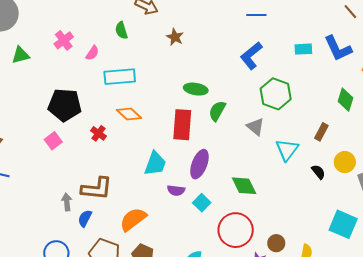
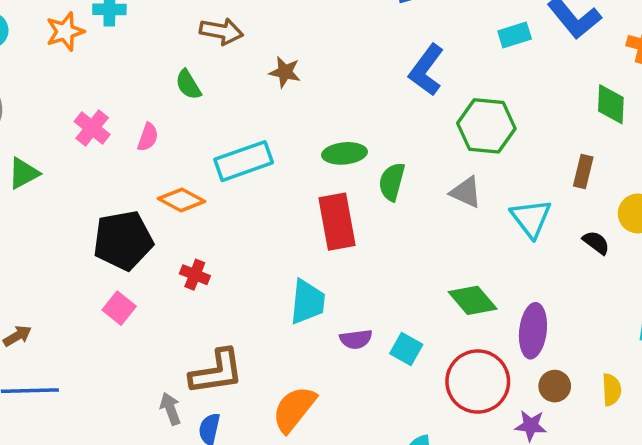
cyan rectangle: (120, 77) -> (244, 161), moved
orange diamond: (129, 114) -> (181, 200), moved
purple ellipse: (199, 164) -> (533, 331), moved

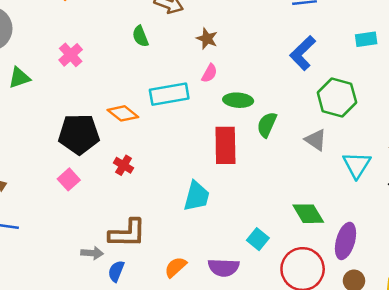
pink semicircle: (148, 137) -> (209, 73), moved
purple semicircle: (356, 339) -> (224, 268), moved, size x1.4
gray arrow: (170, 409) -> (92, 253), turned 105
orange semicircle: (294, 409) -> (176, 267), size x0.7

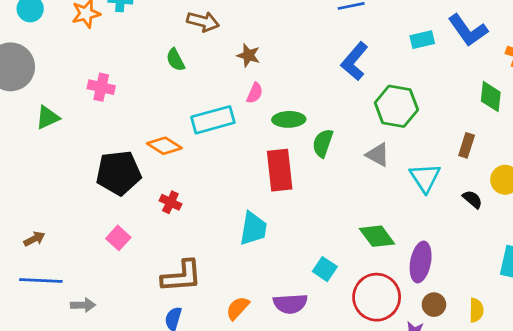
pink cross: (71, 55) -> (101, 87), turned -30
pink square: (69, 179) -> (118, 238), moved
gray arrow: (92, 253) -> (83, 305), moved

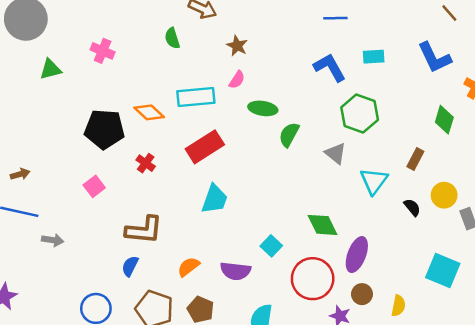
cyan rectangle: (422, 40) -> (374, 57), moved
blue L-shape: (354, 61) -> (330, 67), turned 100
red rectangle: (280, 170) -> (205, 147), moved, turned 54

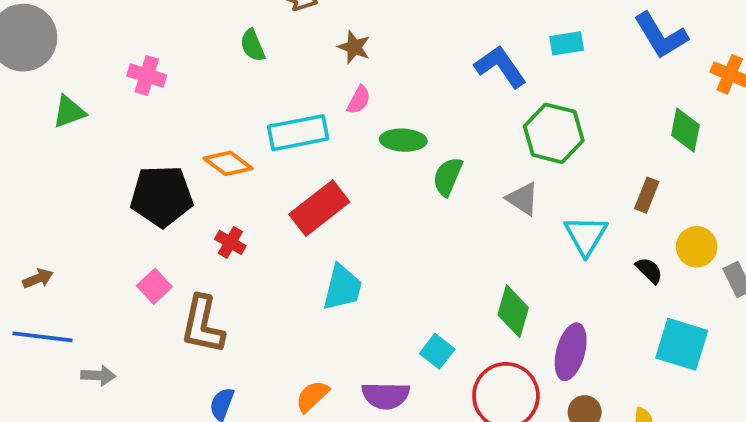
green diamond: (322, 225) -> (513, 311), turned 48
brown L-shape: (144, 230) -> (203, 325), moved, turned 102
cyan square: (443, 271) -> (682, 344), moved

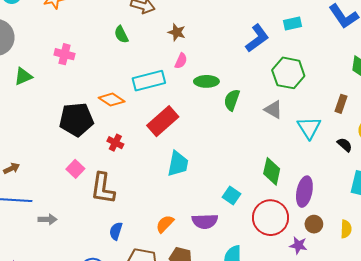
blue L-shape: (500, 67) -> (257, 38), turned 92

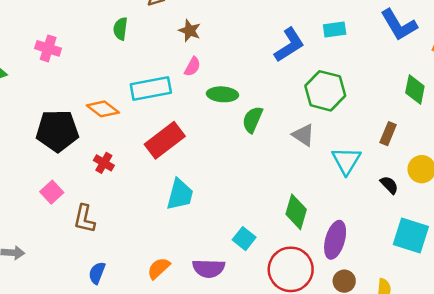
green semicircle: (121, 34) -> (120, 29), turned 30
brown L-shape: (103, 188) -> (84, 219), size x0.7

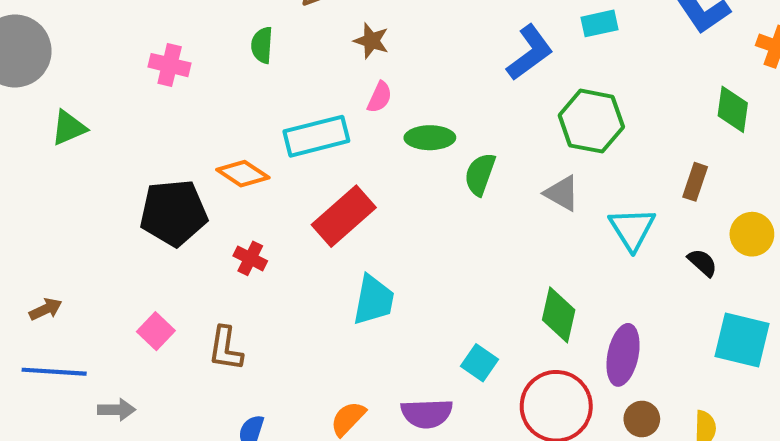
pink cross: (48, 48) -> (170, 65), moved
pink square: (52, 192) -> (156, 331), moved

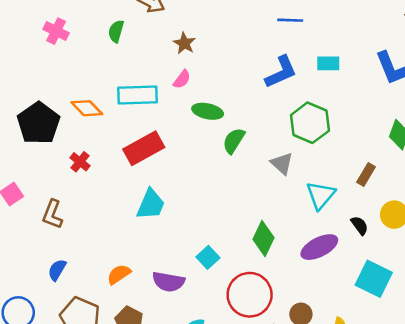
black pentagon: (173, 213) -> (39, 123), turned 30
purple ellipse: (623, 355) -> (319, 247), moved, turned 39

